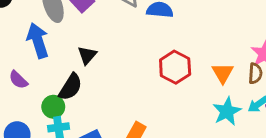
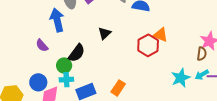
black triangle: (87, 55) -> (105, 33), moved
orange triangle: (223, 73) -> (161, 35), moved, turned -42

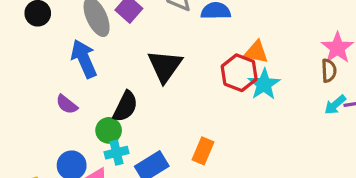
black triangle: (105, 33) -> (165, 66), size x1.6
cyan star: (181, 78) -> (264, 84), moved

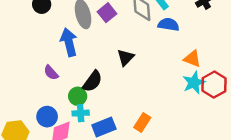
black triangle: (165, 66) -> (126, 57), size x0.7
red hexagon: (239, 73) -> (214, 85), moved

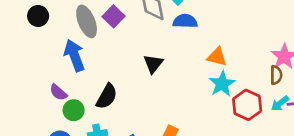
black triangle: (126, 57) -> (153, 64), moved
red hexagon: (214, 85) -> (247, 105), moved
green circle: (78, 96) -> (74, 110), moved

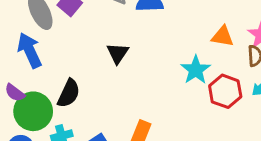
orange triangle: (217, 57) -> (223, 36), moved
green circle: (74, 110) -> (33, 111), size x1.6

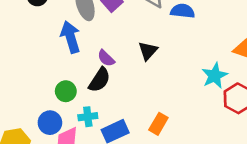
purple semicircle: (15, 93) -> (106, 58), moved
green circle: (33, 111) -> (66, 91), size x0.6

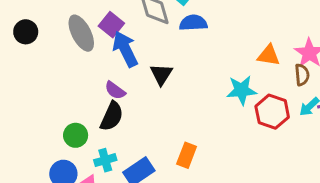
blue arrow: (70, 37) -> (125, 49), moved
cyan star: (215, 76) -> (242, 90), turned 30

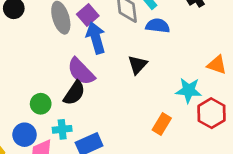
black triangle: (161, 74) -> (137, 65), moved
purple semicircle: (115, 90) -> (81, 71), size x1.6
orange rectangle: (187, 155) -> (162, 124), moved

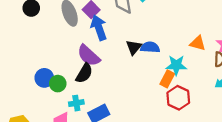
blue semicircle: (158, 26) -> (150, 47), moved
red hexagon: (211, 113) -> (178, 98), moved
orange rectangle: (162, 124) -> (167, 79), moved
blue circle: (25, 135) -> (44, 78), moved

